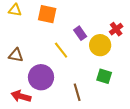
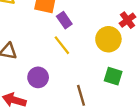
purple rectangle: (80, 33) -> (64, 20), moved
purple circle: (41, 77) -> (38, 77), size x0.7

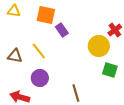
yellow line: (62, 45) -> (39, 51), moved
green square: (113, 76) -> (110, 70), moved

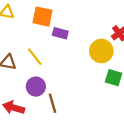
purple rectangle: (62, 30) -> (60, 33), turned -40
brown line: (76, 93) -> (52, 103), moved

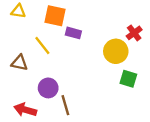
yellow line: (35, 57) -> (42, 46), moved

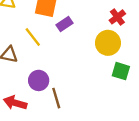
purple rectangle: (73, 33) -> (64, 24), turned -49
red cross: (134, 33) -> (117, 17), moved

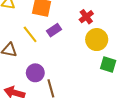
red cross: (117, 17) -> (86, 17), moved
purple rectangle: (64, 24) -> (54, 30), moved

